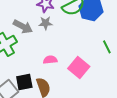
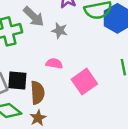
gray star: (46, 23) -> (59, 31), moved

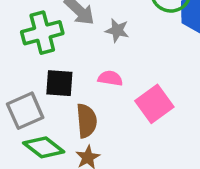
black square: (17, 81) -> (59, 83), moved

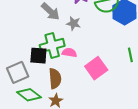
green cross: (42, 33) -> (52, 45), moved

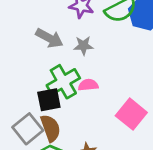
pink square: (96, 68) -> (131, 114), moved
brown semicircle: (55, 78) -> (51, 128), moved

